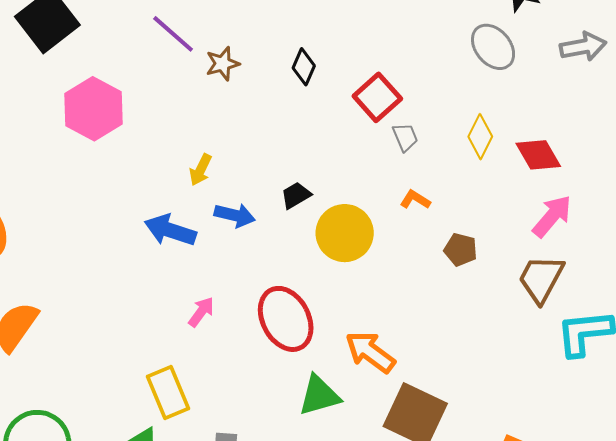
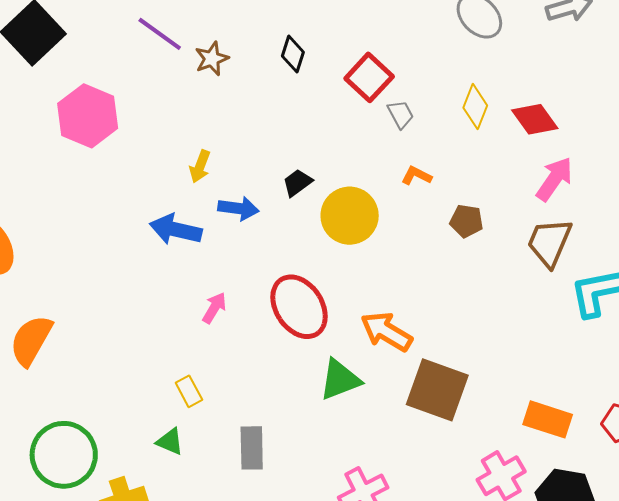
yellow rectangle: (168, 393) -> (189, 391), size x0.6

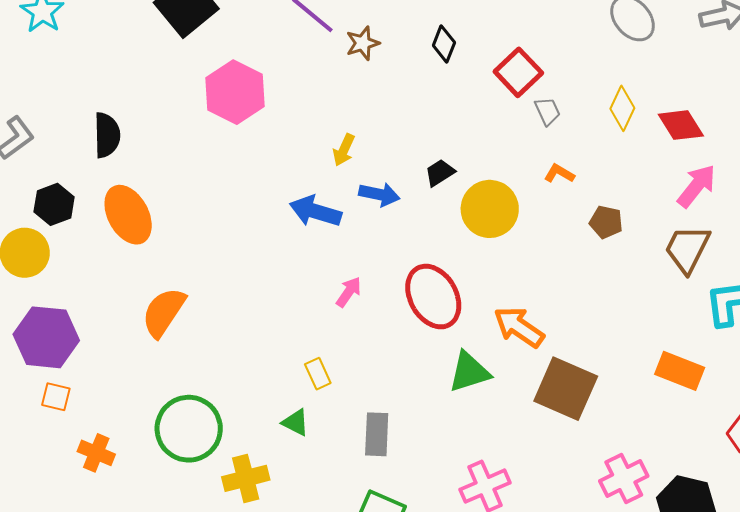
orange rectangle: (548, 419) -> (680, 371), moved

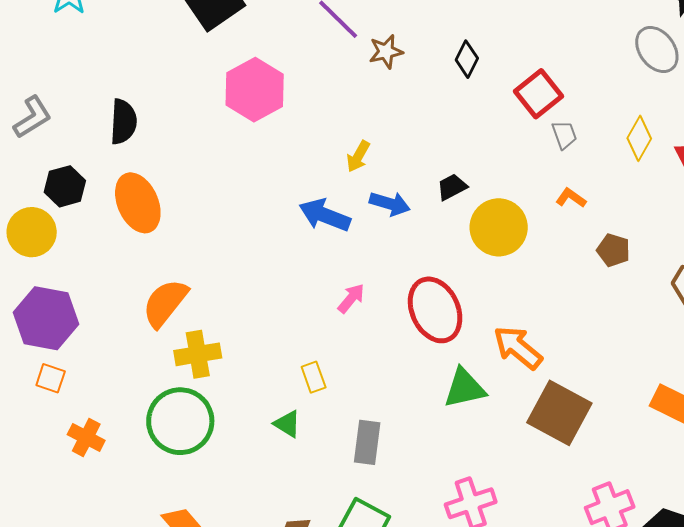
yellow cross: (246, 478) -> (198, 354), moved

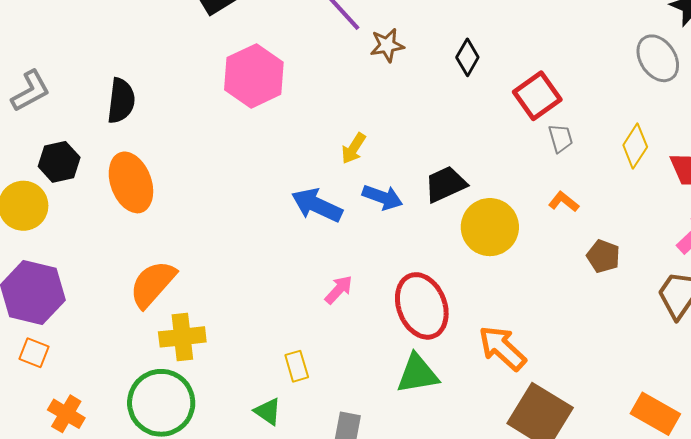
black trapezoid: (452, 187) -> (445, 184), size x1.4
green triangle: (465, 388) -> (417, 374), moved

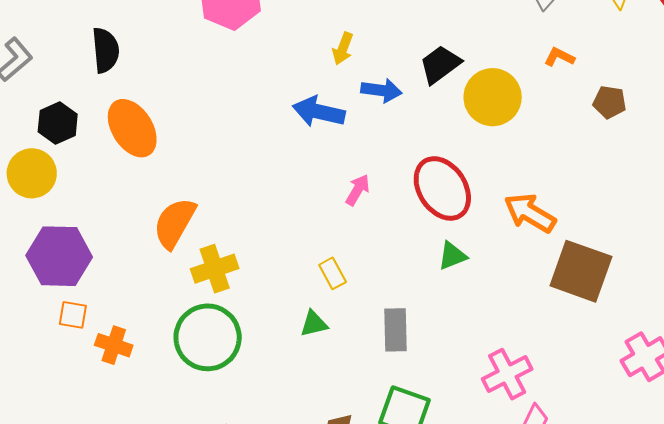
green triangle: (417, 374) -> (452, 256), size x0.7
green triangle: (268, 411) -> (314, 324), turned -36
orange cross: (66, 414) -> (114, 345), moved

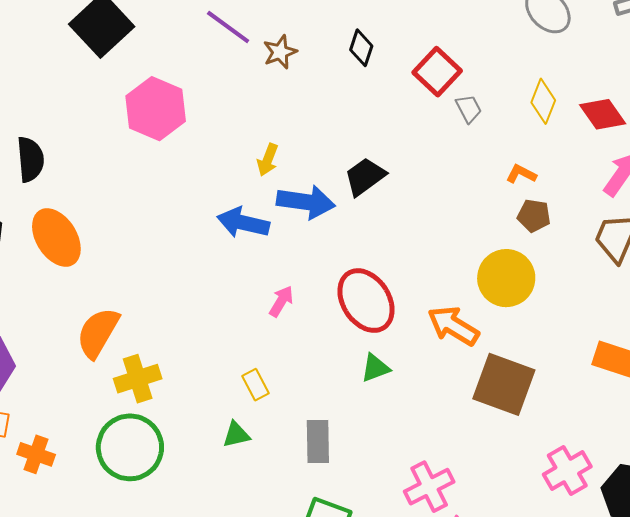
orange L-shape: (559, 57) -> (521, 174), moved
blue arrow: (381, 90) -> (306, 202), size x1.4
yellow circle: (493, 97) -> (506, 278), moved

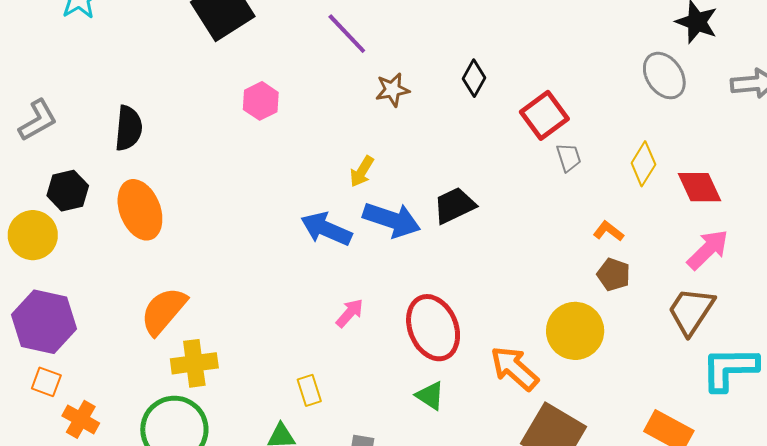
brown star: (280, 52) -> (392, 90), moved
pink hexagon: (156, 109) -> (261, 101), size x0.6
green triangle: (375, 368) -> (430, 396), turned 44

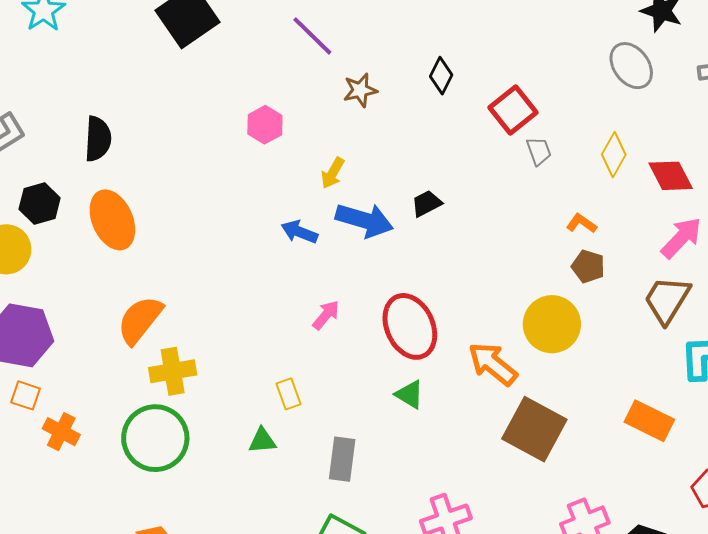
pink hexagon: (261, 101) -> (265, 125), moved
black trapezoid: (454, 206) -> (427, 204), size x0.7
blue arrow: (326, 229) -> (299, 232), size x0.7

